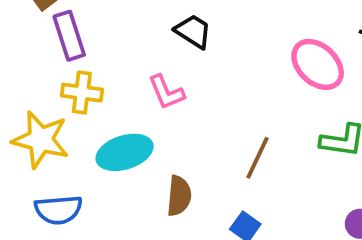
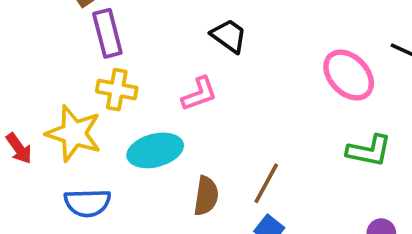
pink L-shape: (166, 92) -> (199, 94), turned -90
brown line: (258, 158) -> (266, 183), moved

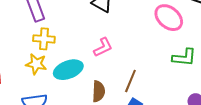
pink L-shape: (199, 94) -> (103, 47), moved
yellow star: (74, 133) -> (36, 64), moved, size x0.7

